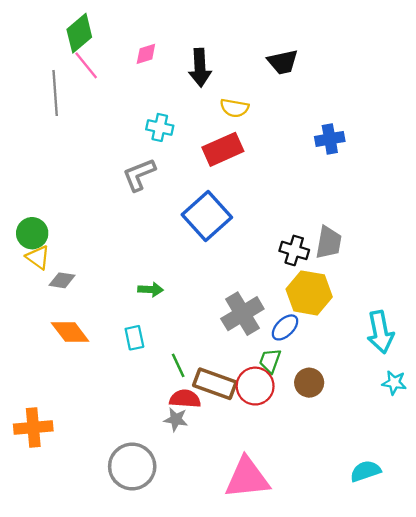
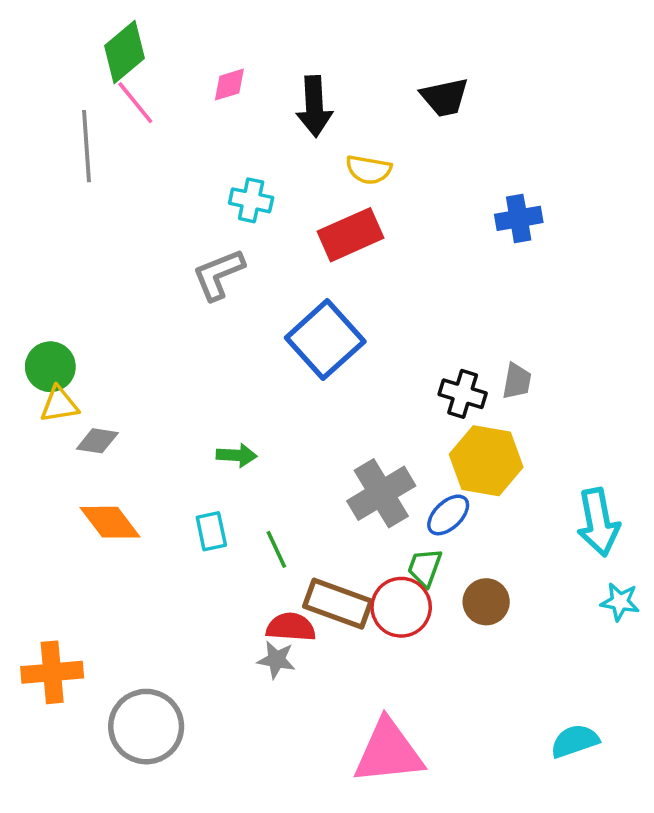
gray trapezoid: (329, 242) -> (517, 381), size x0.7
yellow triangle: (38, 257) -> (59, 405), turned -45
green line: (178, 365) -> (276, 549), moved
gray circle: (132, 467) -> (146, 727), moved

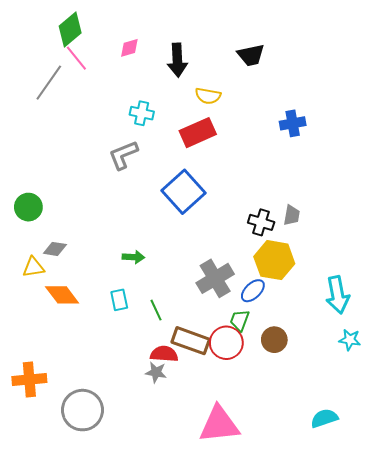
gray line: (86, 146) -> (49, 83), turned 39
yellow triangle: (59, 405) -> (33, 267), moved

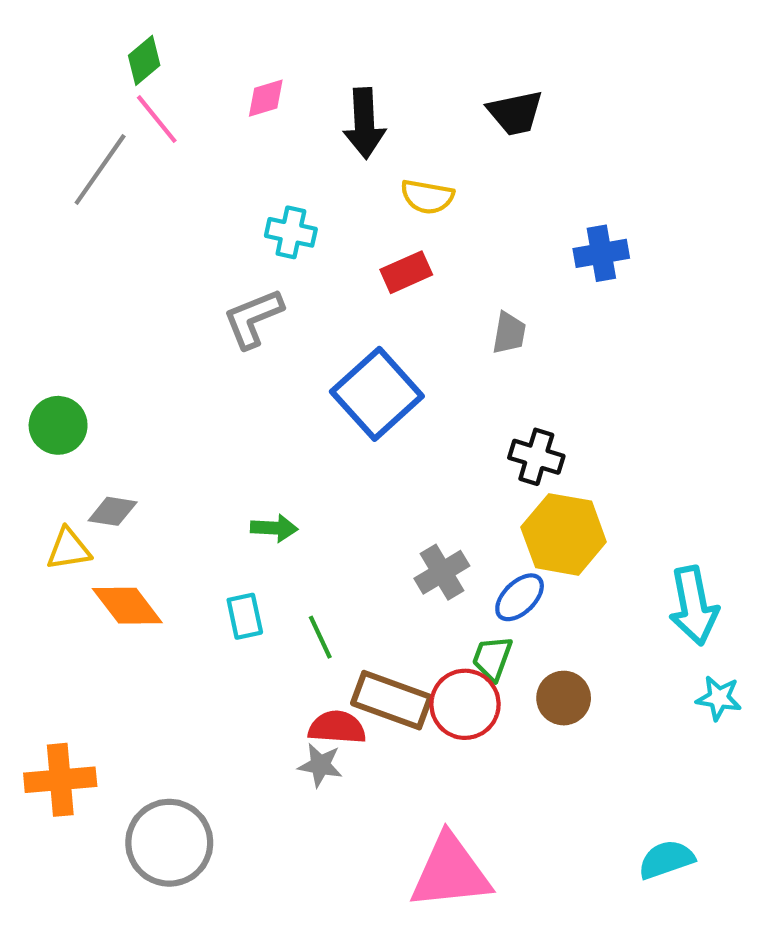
green diamond: (70, 30) -> (144, 60), size x0.7
red rectangle: (198, 133) -> (406, 272), size x0.7
gray trapezoid: (292, 215) -> (509, 333), moved
gray cross: (215, 278) -> (442, 572), size x0.7

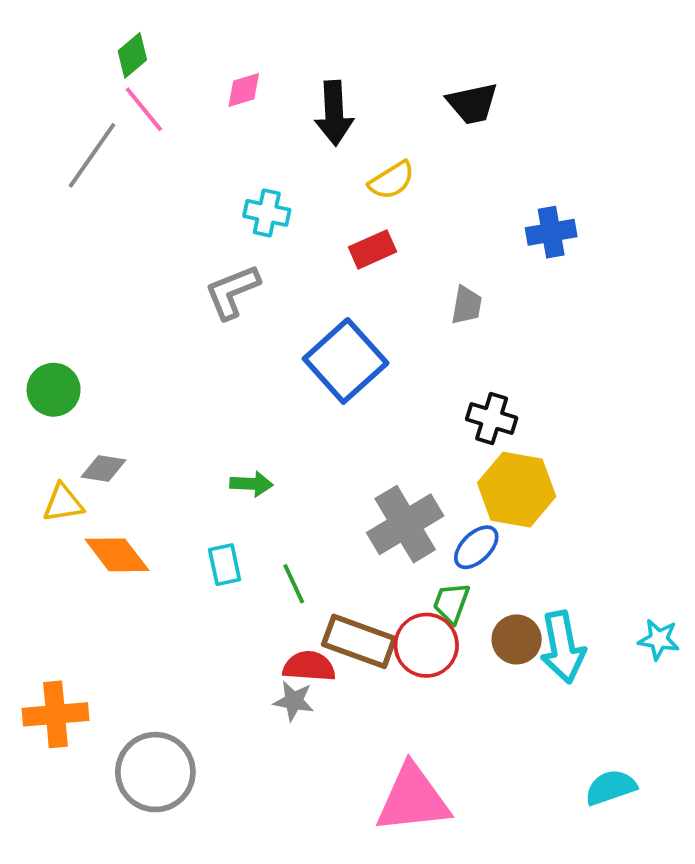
yellow semicircle: (427, 197) -> (392, 180), turned -42
gray cross: (442, 572) -> (405, 524), size x1.5
cyan arrow: (694, 606) -> (563, 647), moved

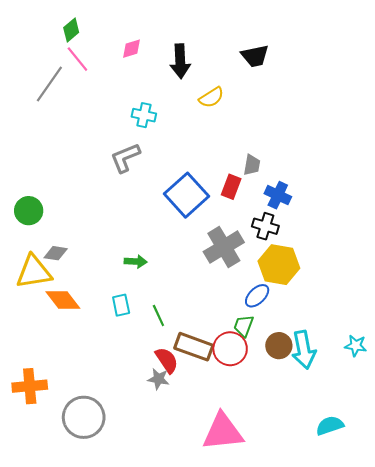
blue cross: (551, 232) -> (278, 195), moved, turned 35
red rectangle: (372, 249) -> (231, 187), moved, turned -45
yellow triangle: (63, 503) -> (34, 272), size x1.6
gray cross: (405, 524) -> (224, 247), moved
red semicircle: (309, 666) -> (167, 360), turned 52

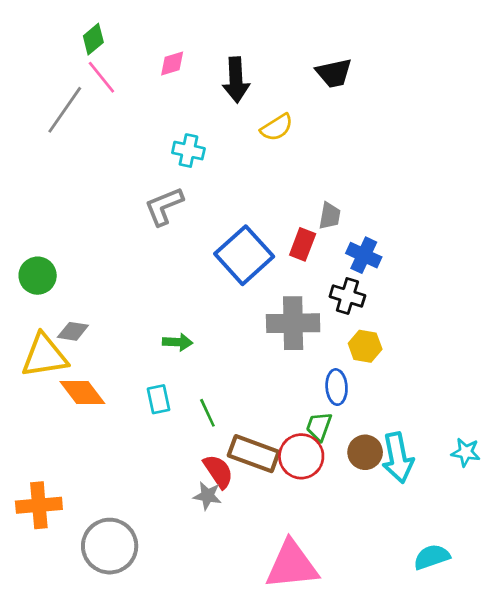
gray cross: (224, 247) -> (293, 323), turned 30
yellow hexagon: (279, 265) -> (365, 346), size x0.6
blue ellipse: (257, 296) -> (337, 387), turned -50

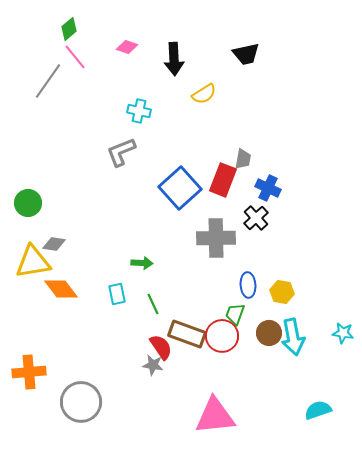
pink diamond: (172, 64) -> (127, 47), turned 35
red rectangle: (303, 244) -> (223, 180), size x1.4
black cross: (347, 296) -> (256, 218), turned 30
green arrow: (178, 342) -> (142, 263), moved
yellow hexagon: (365, 346) -> (282, 292), moved

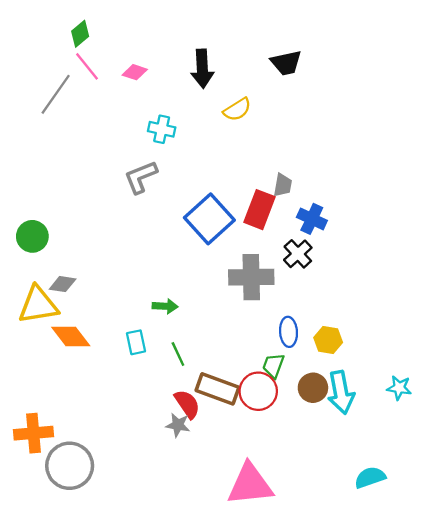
pink diamond: (127, 47) -> (135, 72), moved
gray circle: (81, 402) -> (70, 466), moved

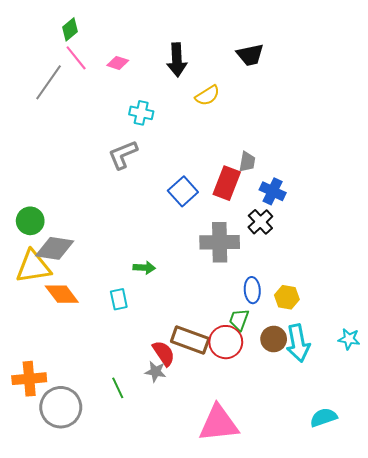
blue square: (209, 219) -> (183, 191), size x0.7
green circle: (32, 236) -> (30, 221), moved
gray diamond: (63, 284) -> (55, 248), size x1.6
green line: (178, 354) -> (118, 388), moved

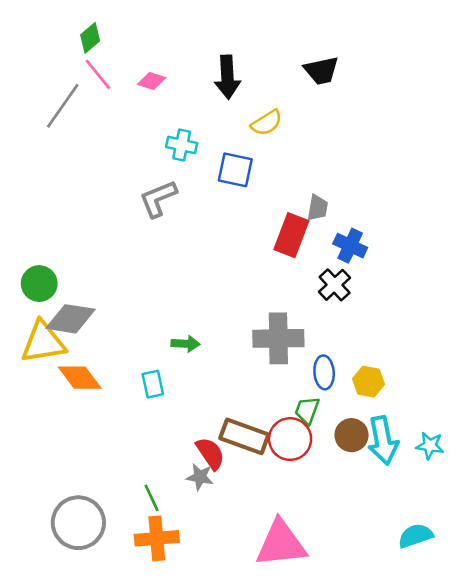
blue square: (183, 191) -> (235, 170), moved, turned -36
gray cross: (220, 242) -> (278, 338), moved
cyan star: (349, 339) -> (430, 446), moved
orange cross: (29, 379) -> (157, 538), moved

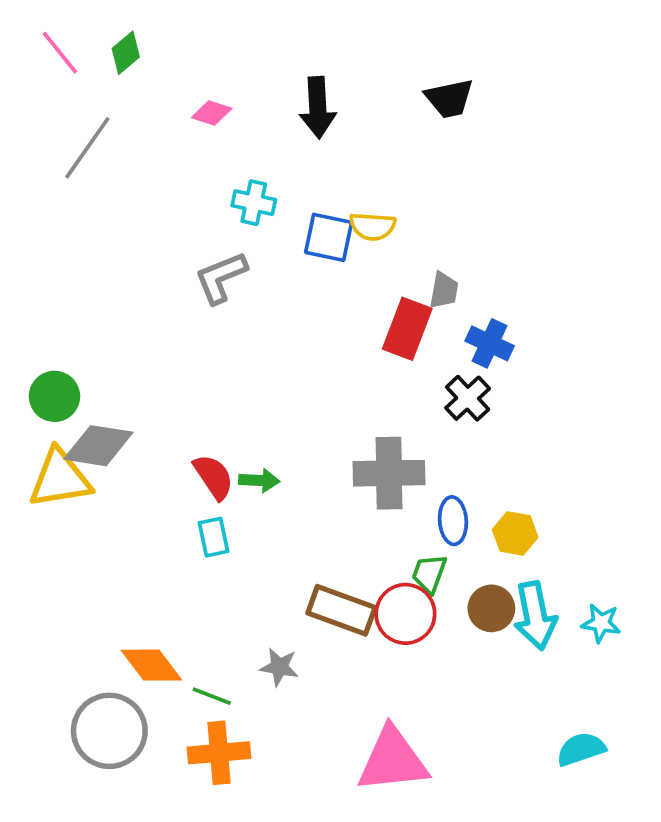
pink line: (98, 74) -> (60, 53), moved
yellow semicircle: (267, 123) -> (373, 226), moved, turned 36
orange diamond: (80, 378) -> (151, 665), moved
red semicircle: (210, 453) -> (214, 477), moved
green line: (152, 498) -> (212, 696), turned -44

